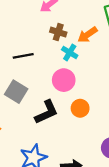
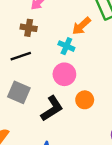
brown cross: (58, 32) -> (29, 28), moved

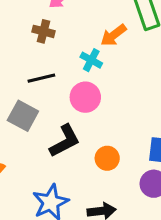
black line: (21, 56) -> (41, 78), moved
orange circle: (85, 100) -> (107, 158), moved

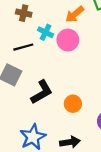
cyan cross: (91, 60) -> (46, 32), moved
pink circle: (85, 97) -> (68, 40), moved

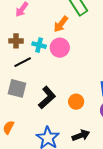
brown cross: (24, 13) -> (16, 41), moved

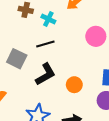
pink circle: (60, 48) -> (96, 36), moved
black line: (23, 62) -> (45, 44), moved

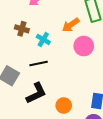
pink circle: (96, 36) -> (84, 46), moved

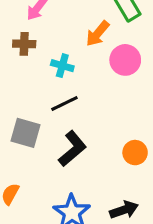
brown cross: (22, 29) -> (24, 44), moved
orange circle: (64, 105) -> (135, 153), moved

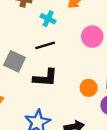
pink circle: (125, 60) -> (92, 37), moved
black L-shape: (72, 149) -> (45, 78), turned 35

